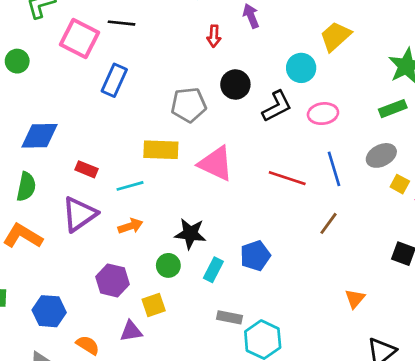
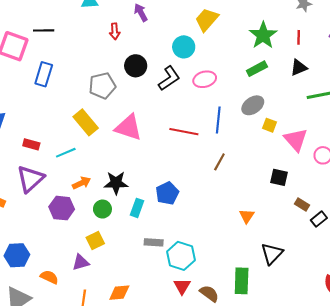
yellow rectangle: (161, 150) -> (86, 122), turned 55
blue line: (334, 169) -> (218, 120), turned 30
orange arrow: (130, 226) -> (82, 183), moved
purple hexagon: (112, 280) -> (62, 208), moved

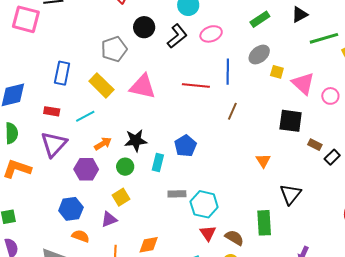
blue rectangle: (44, 74) -> (62, 73), moved
black square: (279, 177) -> (291, 121), size x1.4
blue hexagon: (17, 255) -> (71, 209), moved

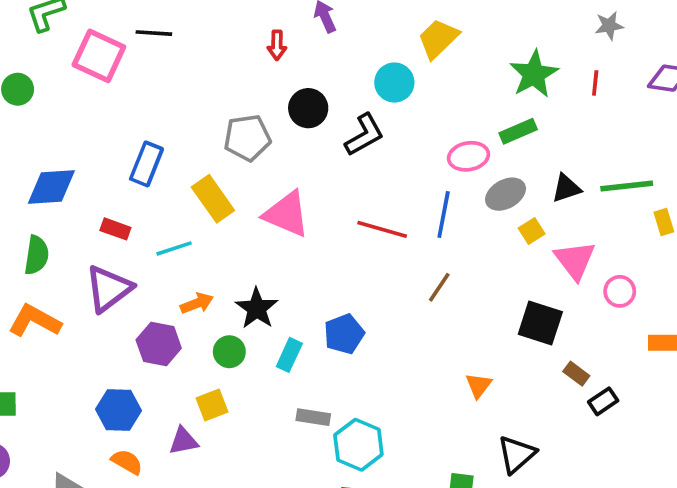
black triangle: (300, 15) -> (566, 188), moved
pink ellipse: (211, 34) -> (469, 156), moved
yellow square: (277, 72) -> (532, 231), turned 32
black star: (136, 141) -> (257, 308), turned 30

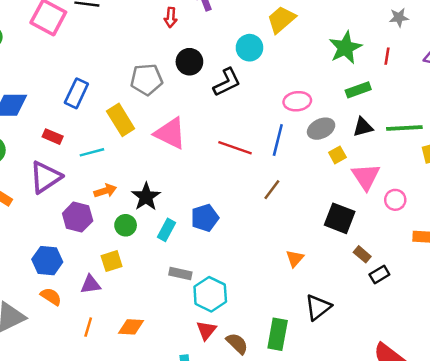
green rectangle: (518, 131) -> (358, 90), moved

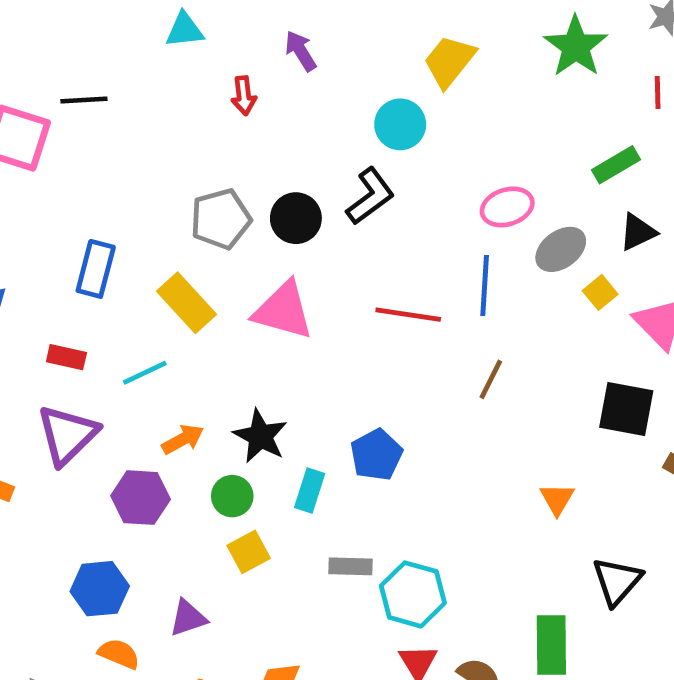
green star: (345, 48) -> (576, 46), moved
black circle: (189, 62) -> (296, 218), moved
yellow square: (112, 261) -> (249, 552), moved

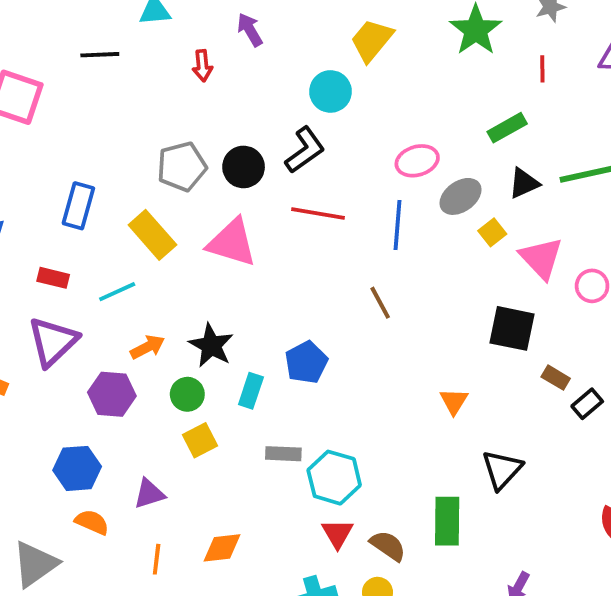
black line: (84, 100) -> (100, 55), moved
red line: (408, 315) -> (318, 213), moved
brown line: (491, 379) -> (380, 303), moved, turned -56

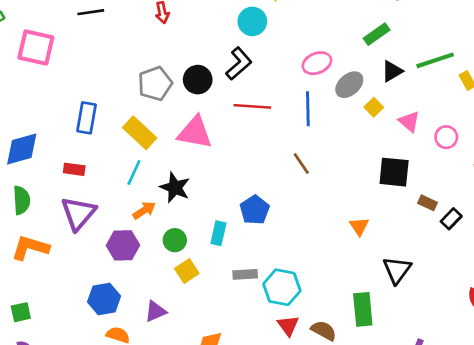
pink triangle: (541, 258) -> (409, 122), size x0.7
cyan line: (117, 292) -> (134, 173), moved, turned -35
black star: (211, 345) -> (175, 188), moved

